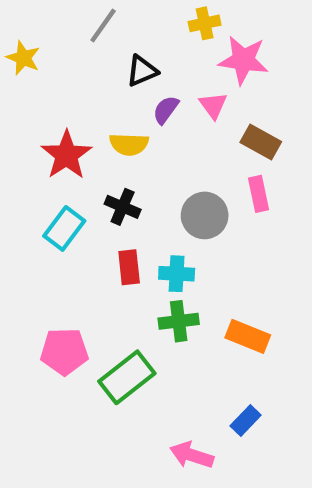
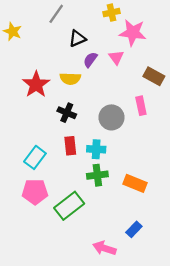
brown rectangle: (261, 142) -> (154, 76), moved
cyan rectangle: (64, 228) -> (35, 157), moved

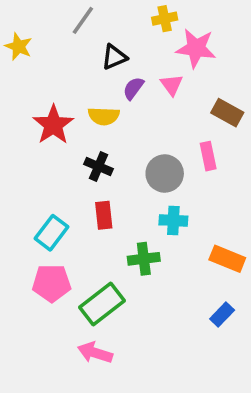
cyan cross: (96, 149) -> (173, 220), moved
orange rectangle: (135, 183) -> (227, 259), moved
blue rectangle: (134, 229) -> (222, 314), moved
pink arrow: (104, 248) -> (95, 353), moved

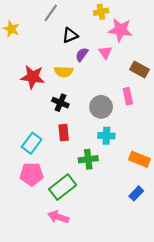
red star: (53, 125) -> (33, 77), turned -30

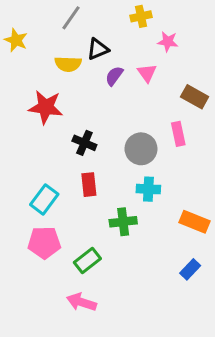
pink star: (120, 30) -> (168, 42), size x0.6
yellow semicircle: (64, 72) -> (68, 64), moved
green rectangle: (63, 187) -> (87, 260), size x0.7

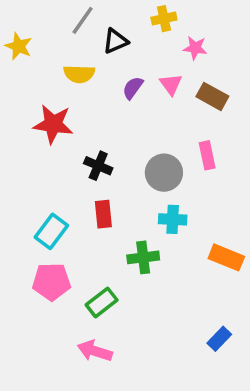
black triangle: (98, 49) -> (115, 41), moved
brown rectangle: (195, 97) -> (212, 96), moved
blue rectangle: (190, 269) -> (219, 339), moved

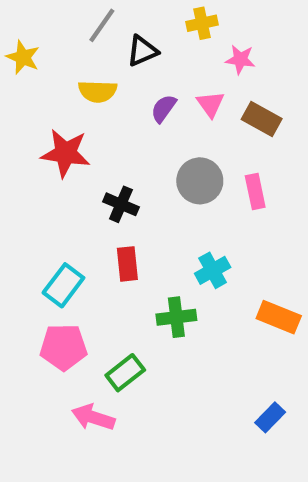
gray circle: (164, 173) -> (200, 181), moved
cyan cross: (173, 219) -> (213, 270), turned -32
pink arrow: (95, 351) -> (93, 417), moved

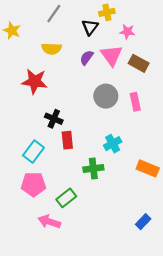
black triangle: (142, 51) -> (90, 27), moved, turned -30
pink triangle: (210, 104) -> (111, 55), size x1.5
black cross: (121, 204) -> (54, 119), moved

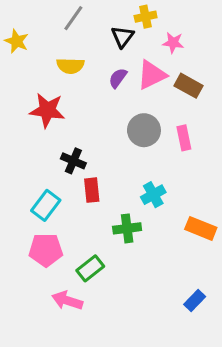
pink triangle: (111, 55) -> (152, 75), turned 40

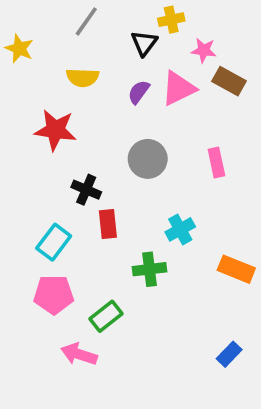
brown rectangle: (188, 86) -> (229, 81), moved
gray circle: (144, 130) -> (148, 159), moved

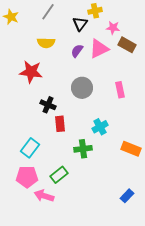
yellow star: (19, 49) -> (11, 17), moved
cyan rectangle: (54, 242) -> (30, 148), moved
pink pentagon: (54, 295) -> (27, 177), moved

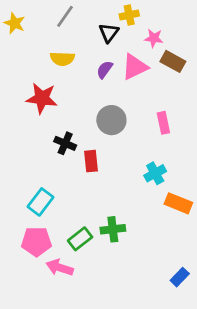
red rectangle: (60, 124) -> (91, 161), moved
cyan cross: (100, 127) -> (155, 173), moved
green cross: (83, 149) -> (113, 229), moved
blue rectangle: (127, 196) -> (180, 277), moved

